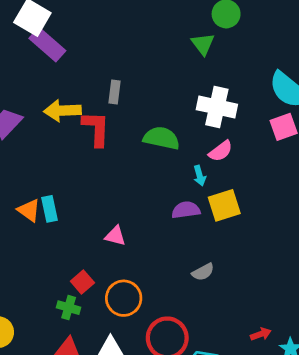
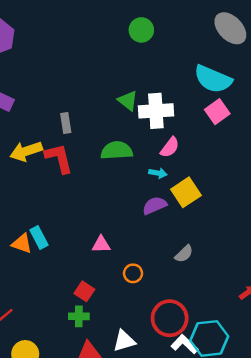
green triangle: (203, 44) -> (128, 101), moved
cyan arrow: (200, 176) -> (158, 173), turned -48
orange circle: (124, 298) -> (133, 273), moved, size x0.6

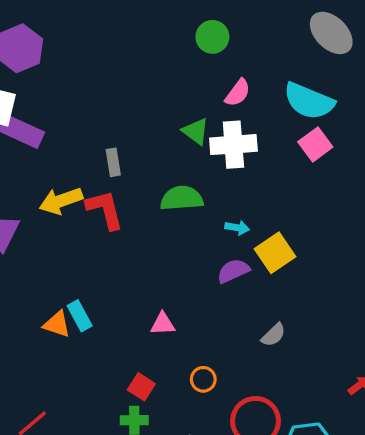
pink semicircle: (170, 147) -> (238, 93), moved
orange circle: (133, 273) -> (203, 379), moved

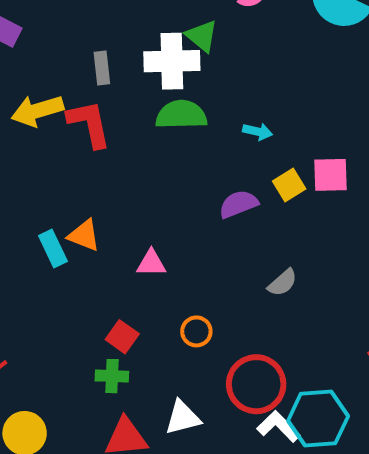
pink square: (315, 144) -> (331, 175), moved, turned 32
white cross: (233, 145) -> (172, 61), moved
cyan arrow: (237, 228) -> (258, 132), moved
yellow square: (275, 253) -> (289, 185), size x0.7
orange triangle: (57, 324) -> (84, 235), moved

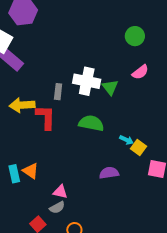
white cross: (172, 61) -> (87, 81), moved
yellow square: (289, 185) -> (139, 147), moved, turned -35
gray semicircle: (283, 283) -> (57, 208), moved

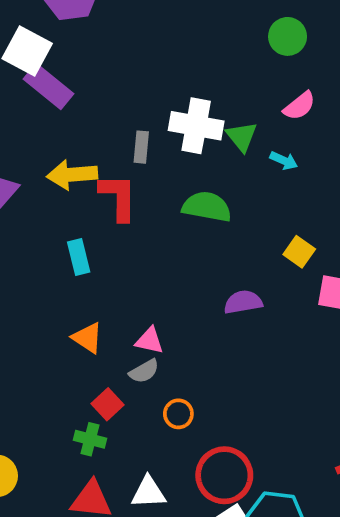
cyan arrow: (126, 140) -> (284, 161), moved
orange triangle: (31, 171) -> (87, 338), moved
cyan rectangle: (14, 174) -> (79, 257), moved

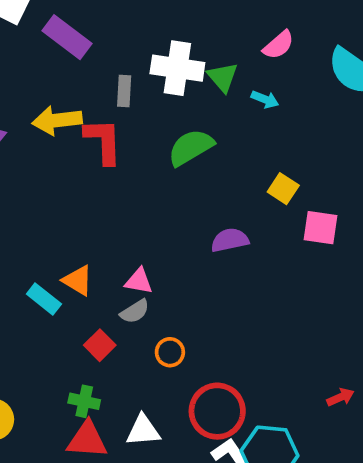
purple rectangle: (49, 86) -> (67, 37), moved
green semicircle: (207, 207) -> (191, 147), turned -39
cyan rectangle: (79, 257) -> (44, 299), moved, turned -36
green cross: (90, 439) -> (84, 401), moved

